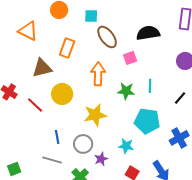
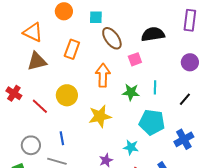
brown triangle: (42, 68) -> (37, 61), moved
gray circle: (83, 144) -> (31, 145), moved

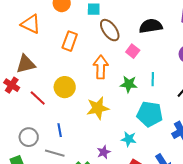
pink square: (135, 59) -> (133, 51), turned -32
brown triangle: (37, 61) -> (26, 64), moved

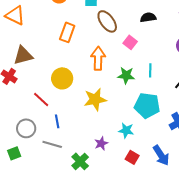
orange triangle: (31, 24) -> (15, 15), moved
black semicircle: (151, 26) -> (148, 17), size x0.7
red line: (38, 98) -> (41, 99), moved

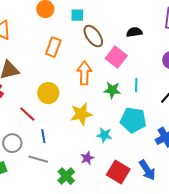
pink square: (130, 42) -> (116, 57), size x1.5
cyan star: (126, 130) -> (104, 135), moved
red square: (132, 157) -> (118, 172), size x1.6

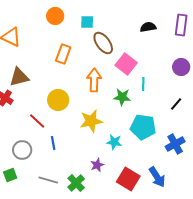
black semicircle: (134, 32) -> (148, 27), moved
cyan line: (136, 85) -> (143, 84), moved
gray line: (38, 159) -> (48, 180), moved

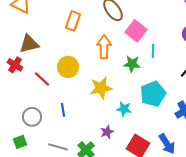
red line: (37, 121) -> (42, 79), moved
cyan pentagon: (143, 127) -> (153, 94), turned -30

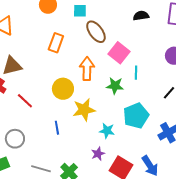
yellow circle: (68, 67) -> (63, 89), moved
blue line: (63, 110) -> (57, 128), moved
purple star: (107, 132) -> (98, 154), moved

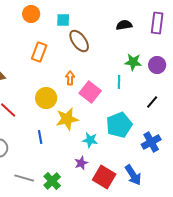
pink square: (119, 53) -> (90, 92), moved
orange arrow: (87, 69) -> (70, 78), size x0.6
green star: (115, 86) -> (133, 62), moved

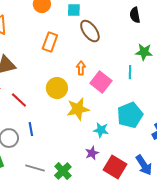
black semicircle: (124, 25) -> (135, 15), turned -91
blue line: (40, 137) -> (31, 129), moved

